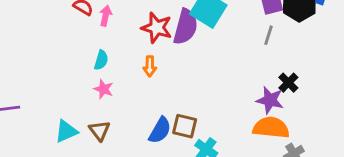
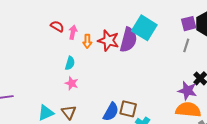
orange arrow: (150, 66) -> (87, 41), moved

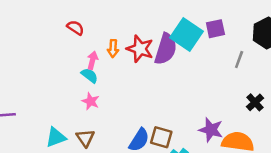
purple square: (189, 24) -> (215, 29), moved
pink arrow: (73, 32) -> (92, 60), moved
cyan semicircle: (70, 63) -> (90, 75), turned -72
purple star: (187, 91) -> (211, 130), moved

